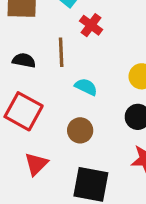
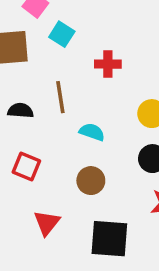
red cross: (91, 25) -> (108, 64), moved, turned -30
red square: (24, 111) -> (26, 167), size x0.7

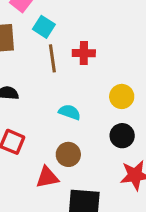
brown line: (60, 97) -> (52, 58), moved
red triangle: (47, 223) -> (47, 177), moved, turned 40

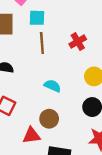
cyan square: (44, 27) -> (37, 18), turned -35
red cross: (84, 53) -> (78, 42), moved, turned -35

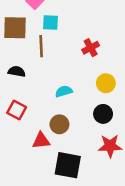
brown line: (42, 43) -> (41, 46), moved
cyan semicircle: (52, 86) -> (64, 91), turned -42

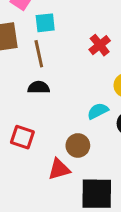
black semicircle: (17, 71) -> (39, 87), moved
cyan semicircle: (64, 91) -> (98, 111), moved

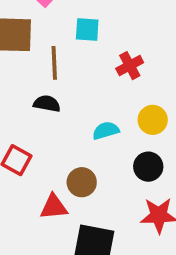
cyan square: (45, 23) -> (87, 29), moved
cyan semicircle: (98, 111) -> (106, 131), moved

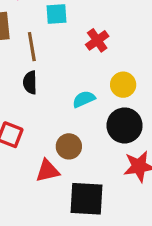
black semicircle: (47, 104) -> (30, 83), turned -95
black circle: (148, 167) -> (125, 125), size x1.4

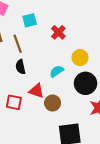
red triangle: (48, 171) -> (36, 91), moved, turned 42

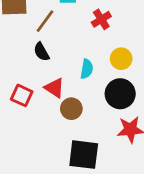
brown line: (18, 44) -> (45, 21), turned 42
black semicircle: (21, 67) -> (41, 52), turned -32
cyan semicircle: (57, 71) -> (87, 69), turned 120

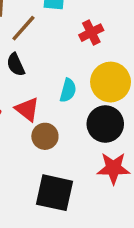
yellow circle: (121, 59) -> (111, 82), size x1.5

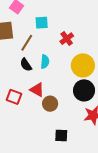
cyan semicircle: (68, 90) -> (45, 62), moved
black square: (54, 193) -> (61, 136), size x0.6

